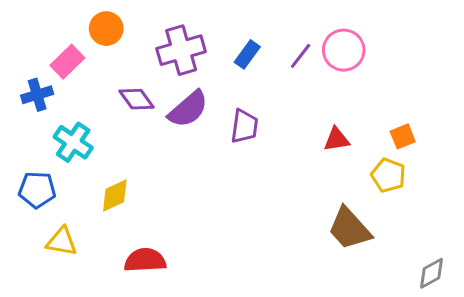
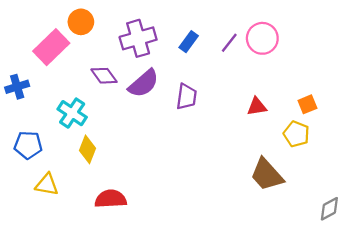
pink rectangle: (67, 62) -> (51, 47), size x1.4
blue cross: (37, 95) -> (17, 87), moved
cyan cross: (73, 142) -> (72, 113), moved
yellow diamond: (115, 195) -> (88, 149), turned -44

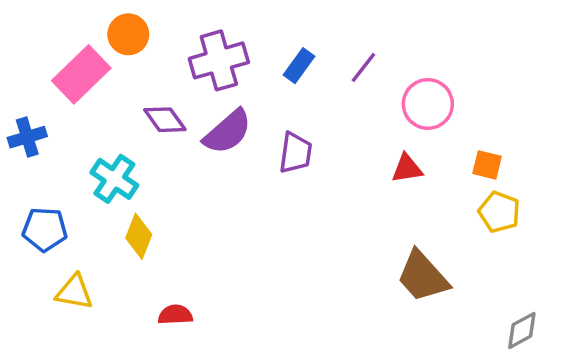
pink circle: (262, 38) -> (428, 104), moved
orange square: (307, 104) -> (487, 165), turned 36
yellow pentagon: (296, 134) -> (499, 212), moved
red semicircle: (111, 199) -> (175, 315), size x0.7

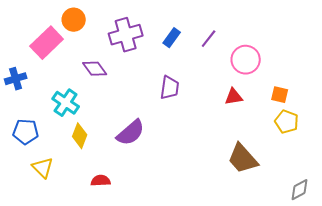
purple semicircle: (228, 132) -> (131, 133), moved
yellow triangle: (74, 292) -> (43, 168), turned 35

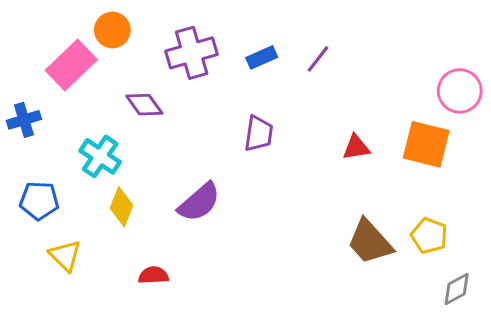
blue rectangle: (172, 38) -> (262, 57), turned 30
pink circle: (246, 60) -> (460, 91), moved
orange square: (280, 95) -> (426, 144), size x1.8
yellow pentagon: (287, 122) -> (429, 236), moved

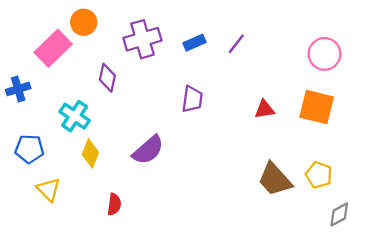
pink circle: (460, 91) -> (325, 54), moved
purple diamond: (144, 105) -> (107, 78), turned 48
red semicircle: (153, 275) -> (114, 204), turned 100

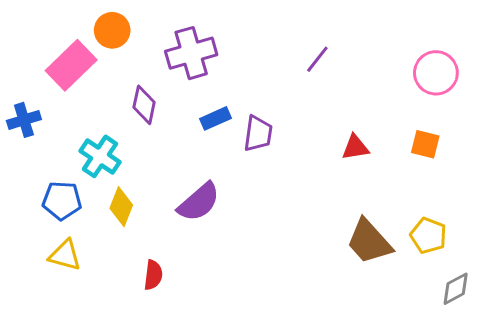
blue rectangle: (194, 43) -> (216, 118), moved
orange square: (317, 107) -> (425, 144), size x0.6
blue pentagon: (29, 149) -> (62, 201), moved
yellow triangle: (49, 190) -> (65, 255), turned -30

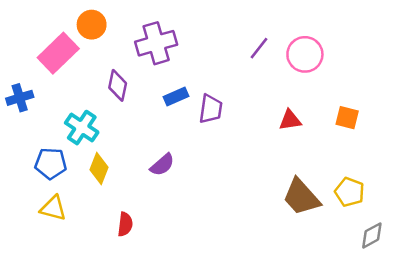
pink circle: (436, 73) -> (305, 54), moved
purple semicircle: (199, 202) -> (162, 165), size x0.7

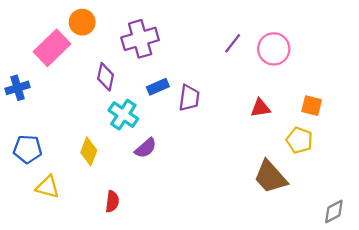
cyan cross: (82, 128) -> (123, 115), moved
blue pentagon: (51, 164) -> (28, 149), moved
yellow pentagon: (350, 192) -> (299, 140), moved

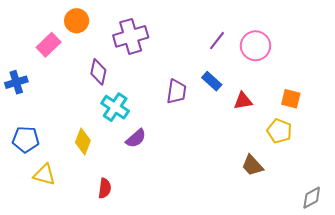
pink rectangle: (52, 48) -> (49, 45), size x0.7
blue rectangle: (158, 87) -> (212, 81), moved, turned 66
brown trapezoid: (270, 177) -> (252, 165), size x0.7

